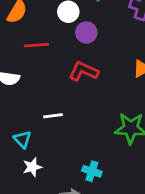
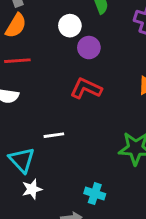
red line: (36, 45) -> (17, 61), moved
cyan triangle: (23, 139) -> (22, 160), size x1.4

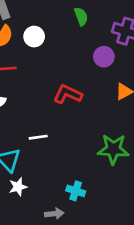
white circle: (70, 26) -> (34, 37), moved
purple circle: (89, 48) -> (104, 57), moved

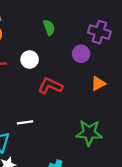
green semicircle: (81, 16) -> (49, 27), moved
white circle: (34, 37) -> (30, 59), moved

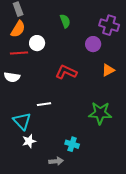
white circle: (30, 59) -> (37, 43), moved

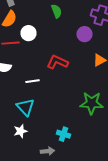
white line: (44, 104) -> (32, 81), moved
cyan triangle: (22, 121) -> (26, 107), moved

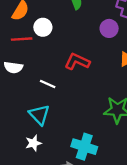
white line: (32, 81) -> (48, 84), turned 32
cyan cross: (64, 134) -> (84, 147), size x1.5

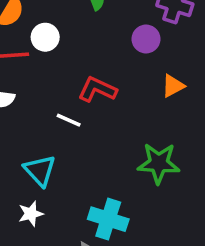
white line: (48, 84) -> (69, 120), moved

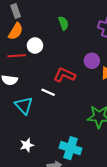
purple circle: (146, 39) -> (92, 61), moved
cyan triangle: (40, 170) -> (24, 105), moved

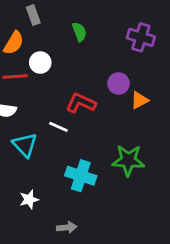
gray rectangle: (16, 11) -> (33, 15), moved
cyan cross: (71, 148) -> (81, 176), moved

